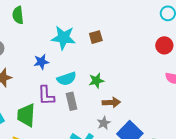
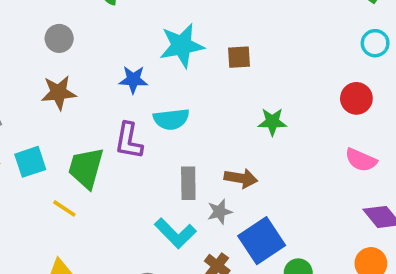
cyan star: (63, 38) -> (182, 46), turned -30
green star: (96, 81) -> (272, 122), moved
gray rectangle: (72, 101) -> (188, 183), moved

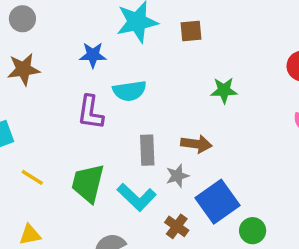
green trapezoid: (86, 168) -> (88, 183), moved

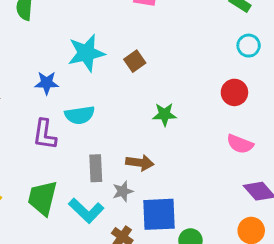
brown square: (191, 31) -> (135, 61), turned -30
blue square: (218, 202) -> (159, 214), turned 33

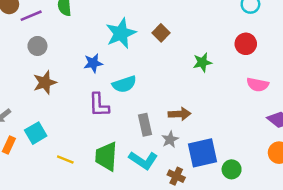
green star: (165, 114) -> (202, 62), moved

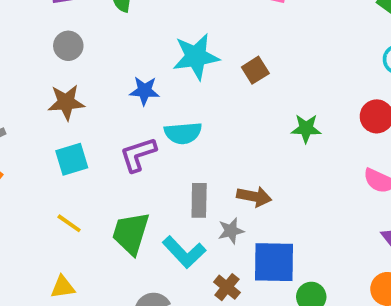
purple L-shape: (99, 105) -> (138, 154), turned 60
cyan square: (36, 133) -> (72, 159), moved

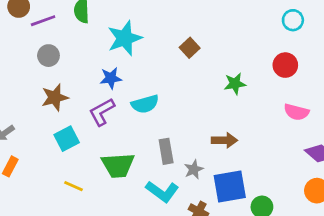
cyan star: (196, 57) -> (125, 38), moved
purple L-shape: (138, 154) -> (102, 112), moved
brown arrow: (254, 197) -> (224, 140), moved
green trapezoid: (131, 233) -> (118, 165), moved, turned -100

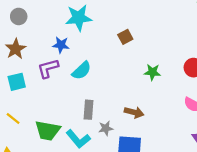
brown star: (55, 97) -> (16, 49), turned -30
cyan semicircle: (145, 104) -> (82, 71), turned -42
green trapezoid: (118, 165) -> (48, 131), moved

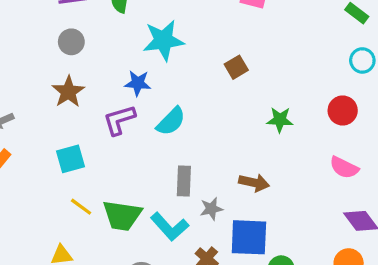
cyan square: (17, 82) -> (70, 159), moved
yellow line: (13, 118) -> (81, 207), moved

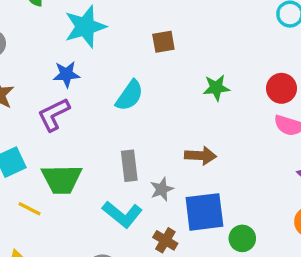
brown square: (236, 67) -> (163, 42), turned 30
red circle: (343, 110) -> (281, 88), moved
cyan semicircle: (171, 121) -> (130, 96), moved
green trapezoid: (122, 216) -> (62, 179), moved

